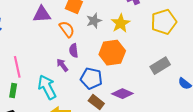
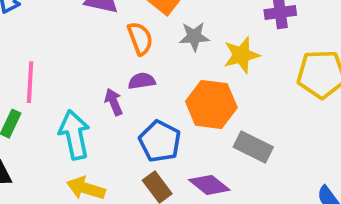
purple semicircle: (74, 50) -> (142, 81), turned 72
gray rectangle: (160, 66) -> (253, 147), moved, turned 42

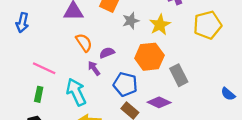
orange semicircle: (140, 38) -> (84, 43), moved
pink line: (30, 82) -> (44, 68), turned -55
gray rectangle: (253, 147) -> (179, 75), turned 50

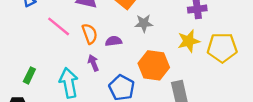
yellow star: (160, 25) -> (189, 41), moved
purple semicircle: (107, 53) -> (114, 41), moved
pink line: (44, 68) -> (59, 26), moved

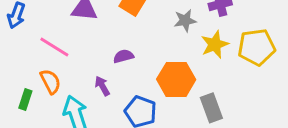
gray star: (144, 23) -> (185, 20), moved
orange semicircle: (90, 34) -> (50, 81), moved
green rectangle: (29, 75) -> (25, 100), moved

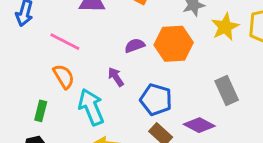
orange hexagon: (176, 79) -> (174, 44), moved
green rectangle: (25, 100) -> (41, 111), moved

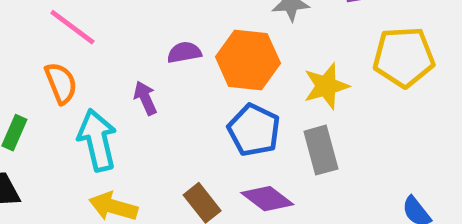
yellow star: (225, 27) -> (326, 86), moved
blue pentagon: (156, 100) -> (254, 130), moved

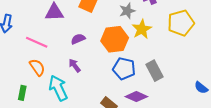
purple semicircle: (184, 52) -> (78, 39), moved
yellow star: (326, 86) -> (142, 29), moved

